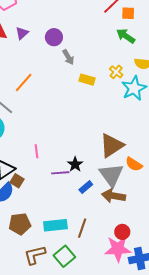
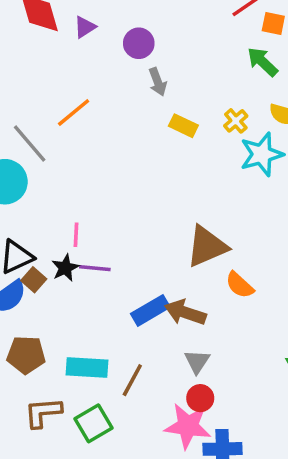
black star: (75, 164) -> (65, 268), moved
purple line: (60, 173) -> (95, 268), moved
gray triangle: (111, 175) -> (197, 361), moved, size x0.6
blue rectangle: (86, 187) -> (150, 310), size x1.5
brown arrow: (114, 196) -> (185, 312), moved

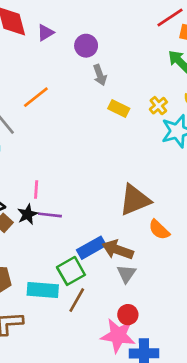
gray triangle: (197, 361) -> (126, 274), moved
green square: (94, 423) -> (71, 271), moved

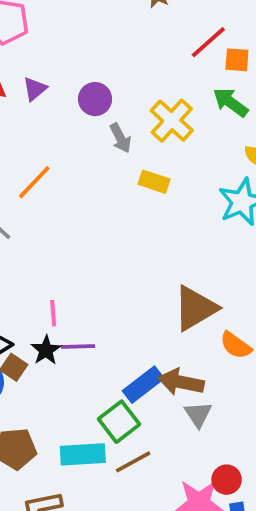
yellow cross: (158, 106) -> (172, 121), moved, size x1.6
brown line: (77, 300) -> (133, 462), turned 40
red circle: (128, 315) -> (227, 480), moved

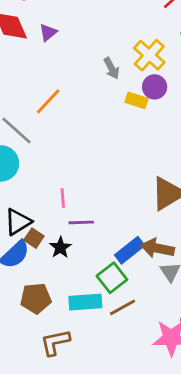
purple circle: (95, 99) -> (155, 87), moved
black star: (46, 350) -> (60, 248), moved

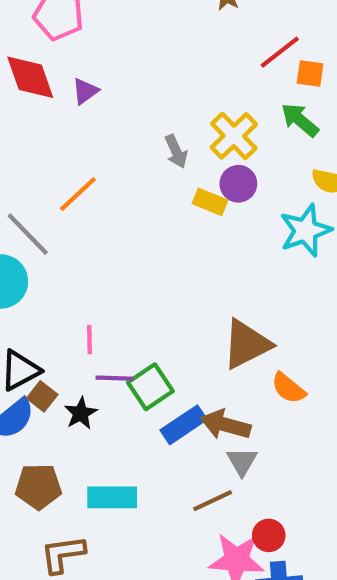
green square: (112, 278) -> (150, 387), moved
brown line: (123, 307) -> (213, 501), moved

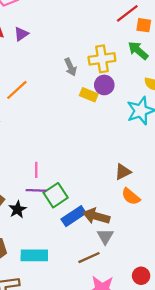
yellow cross: (234, 136) -> (102, 59), turned 35
pink line: (90, 340) -> (36, 170), moved
brown triangle: (246, 344) -> (123, 172), moved, size x0.6
red circle: (269, 535) -> (141, 276), moved

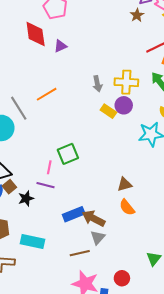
green square: (56, 195) -> (68, 154), moved

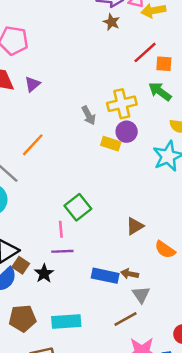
brown triangle: (125, 184) -> (135, 226), moved
blue rectangle: (74, 214) -> (105, 276), turned 50
brown arrow: (94, 218) -> (130, 274), size x0.6

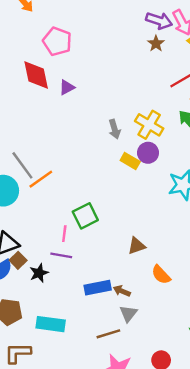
yellow cross: (122, 104) -> (149, 125), turned 32
orange line: (33, 145) -> (41, 179), moved
blue rectangle: (105, 276) -> (98, 288), turned -35

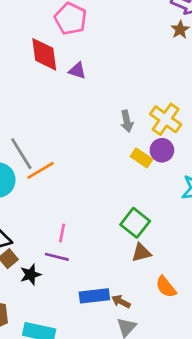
purple triangle: (67, 87) -> (77, 71), turned 42
green square: (85, 216) -> (135, 223), moved, turned -30

